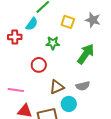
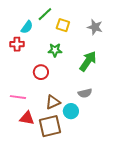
yellow square: (68, 22) -> (63, 25), moved
cyan semicircle: (32, 24) -> (27, 27), moved
brown triangle: (57, 87) -> (53, 102), moved

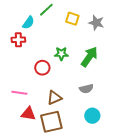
yellow square: (63, 25) -> (72, 19), moved
green star: (55, 50) -> (61, 54), moved
cyan circle: (71, 111) -> (92, 116), moved

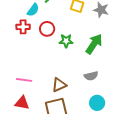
red circle: (42, 68) -> (47, 29), moved
red triangle: (28, 114) -> (22, 103), moved

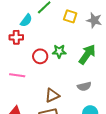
red circle: (47, 29) -> (40, 56), moved
pink line: (24, 80) -> (17, 75), moved

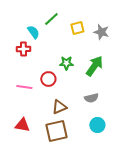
yellow square: (70, 16) -> (77, 28), turned -32
cyan semicircle: (26, 20) -> (33, 32), turned -72
red circle: (40, 56) -> (48, 79), moved

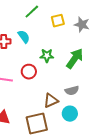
cyan semicircle: (33, 32) -> (24, 37), moved
brown triangle: (59, 107) -> (51, 101), moved
cyan circle: (97, 125) -> (70, 114), moved

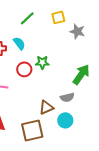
yellow square: (58, 21) -> (58, 17), moved
green arrow: (75, 59) -> (81, 74), moved
red circle: (29, 72) -> (24, 69), moved

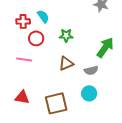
red circle: (24, 69) -> (36, 38), moved
brown triangle: (46, 107) -> (66, 63), moved

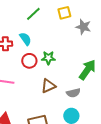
red circle: (36, 38) -> (29, 61), moved

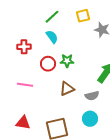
cyan semicircle: (25, 39) -> (52, 37), moved

